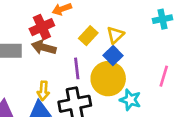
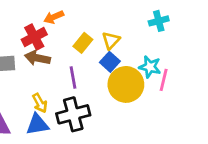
yellow circle: (108, 79) -> (126, 84), moved
yellow arrow: (43, 91) -> (40, 103), turned -30
cyan star: (130, 100) -> (150, 67), moved

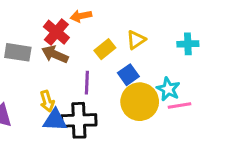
red cross: (34, 37) -> (56, 32), turned -35
yellow triangle: (111, 40) -> (136, 40), moved
pink line: (164, 80) -> (179, 106), turned 55
blue triangle: (37, 124) -> (55, 120), moved

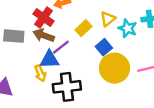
purple line: (87, 83) -> (61, 47), moved, turned 54
cyan star: (168, 89) -> (128, 28), moved
blue triangle: (55, 120) -> (49, 60), moved

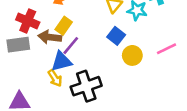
red cross: (43, 17) -> (28, 21), moved
yellow rectangle: (83, 28) -> (64, 26), moved
yellow circle: (115, 68) -> (132, 55), size x0.6

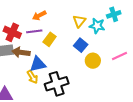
yellow rectangle: (64, 26) -> (50, 39), moved
brown arrow: (50, 37) -> (21, 52), moved
purple line: (71, 46) -> (34, 31), moved, turned 42

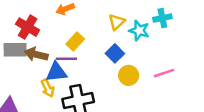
purple line: (34, 31) -> (66, 59), moved

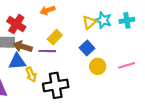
cyan star: (139, 30) -> (103, 20), moved
blue triangle: (56, 72) -> (17, 62), moved

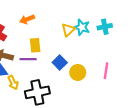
yellow rectangle: (55, 37) -> (35, 45), turned -48
blue square: (87, 48) -> (60, 62), moved
pink line: (127, 65) -> (106, 71), turned -63

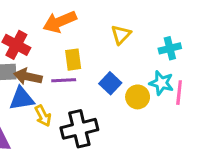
orange arrow: (27, 19) -> (60, 22), size x1.5
cyan star: (82, 27) -> (161, 83), moved
cyan cross: (105, 27) -> (170, 48), moved

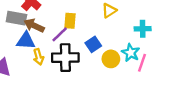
purple line: (64, 80) -> (60, 34), turned -54
black cross: (79, 129) -> (65, 58), moved

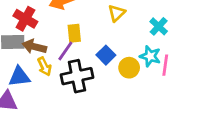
cyan cross: (143, 29) -> (159, 26), turned -35
blue triangle: (26, 41) -> (19, 77), moved
yellow arrow: (38, 57) -> (44, 66), moved

